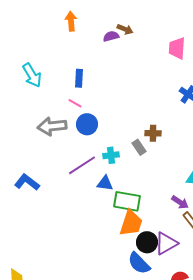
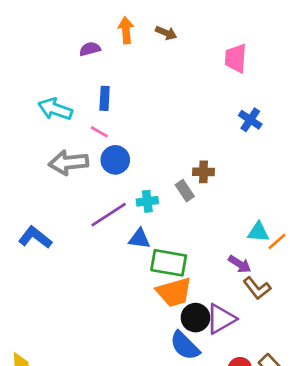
orange arrow: (71, 21) -> (126, 30), moved
purple semicircle: (111, 36) -> (90, 49), moved
cyan arrow: (32, 75) -> (55, 109), moved, turned 140
orange trapezoid: (131, 223) -> (174, 292), turned 56

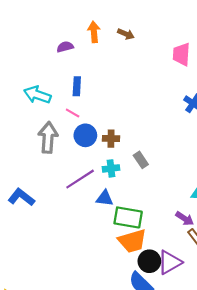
gray arrow: (68, 163) -> (48, 137), turned 100
brown cross: (203, 172) -> (111, 139), moved

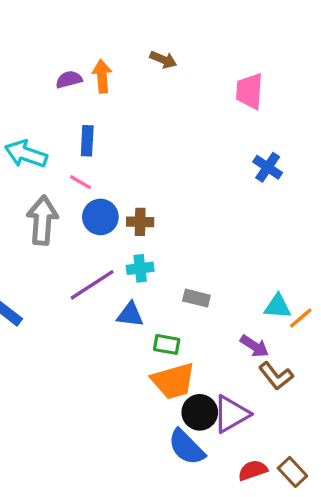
orange arrow: (94, 32) -> (102, 76), moved
gray rectangle: (141, 160) -> (196, 298), moved, turned -42
green rectangle: (128, 217) -> (167, 344), size x0.6

